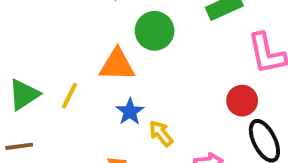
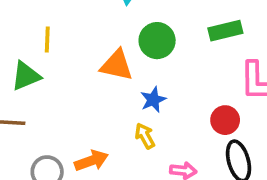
yellow line: (69, 96) -> (47, 40), moved, turned -35
blue star: (130, 112) -> (153, 100), moved

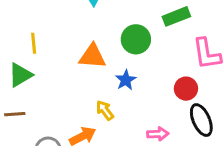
green circle: (157, 41) -> (136, 39), moved
yellow arrow: (145, 136) -> (105, 110), moved

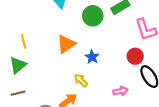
green circle: (136, 39) -> (93, 16), moved
orange triangle: (92, 56) -> (66, 44), turned -30

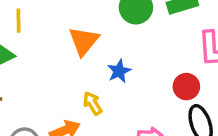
orange triangle: (66, 44) -> (84, 41), turned -30

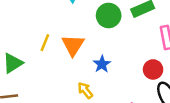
yellow line: (18, 21) -> (45, 43), moved, turned 30

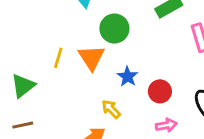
green circle: (109, 15) -> (114, 29), moved
red circle: (153, 69) -> (160, 91), moved

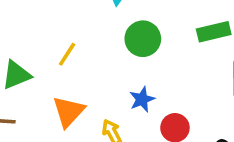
orange triangle: (91, 58) -> (69, 112), moved

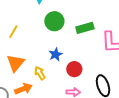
green rectangle: (214, 32) -> (85, 28), moved

